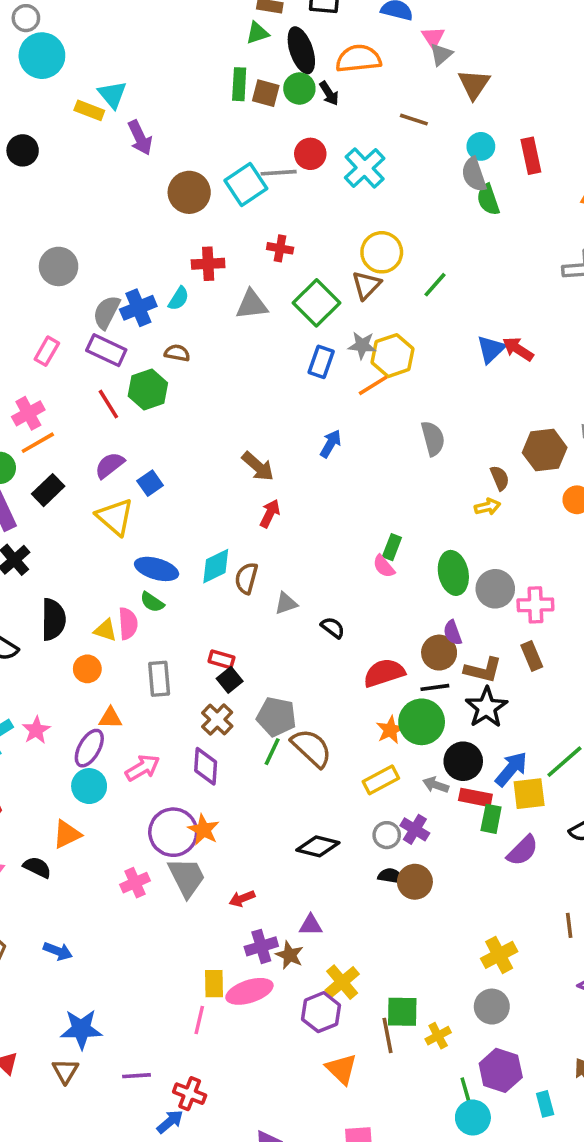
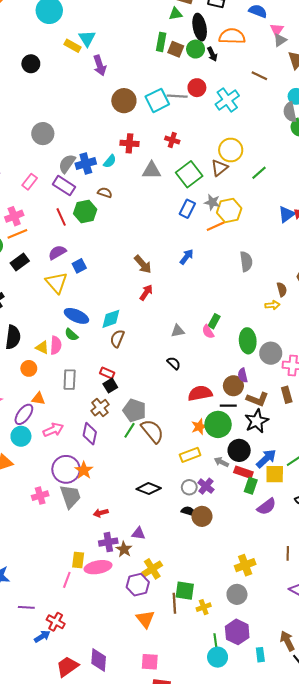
brown semicircle: (246, 578) -> (117, 339), moved
gray triangle: (286, 603) -> (178, 331), moved

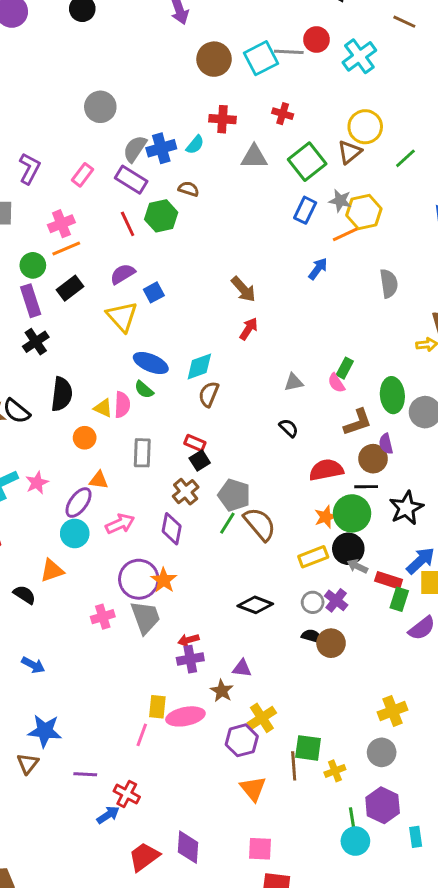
blue arrow: (187, 257) -> (318, 269), moved
brown L-shape: (257, 399) -> (358, 422), moved, turned -40
black circle: (239, 450) -> (348, 549), moved
purple cross: (108, 542) -> (190, 659), moved

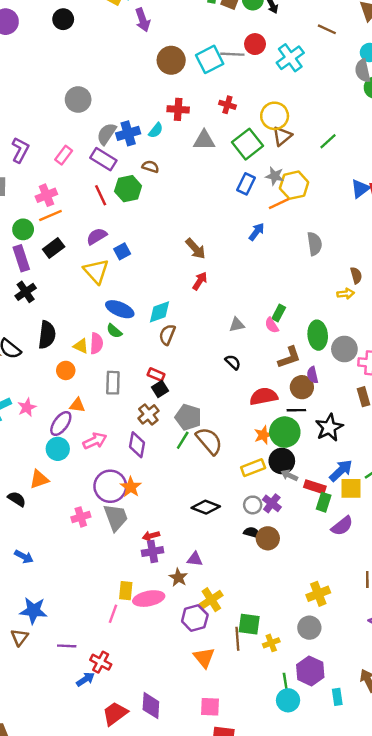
yellow circle: (365, 127) -> (275, 116), moved

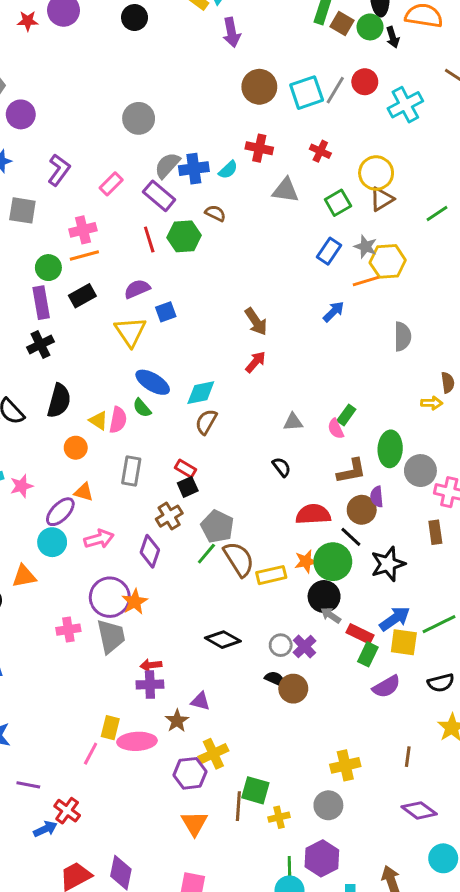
gray line: (232, 54) -> (335, 90), turned -70
green square: (247, 144) -> (338, 203), size x0.7
black line: (296, 410) -> (351, 537), turned 36
yellow rectangle: (253, 468) -> (271, 575), moved

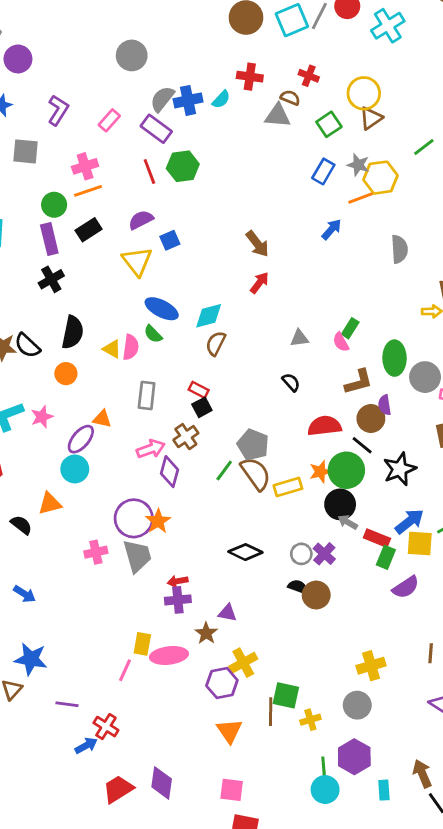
brown semicircle: (215, 213) -> (290, 98), moved
green line: (437, 213) -> (424, 147), moved
orange circle: (76, 448) -> (66, 374), moved
gray pentagon: (217, 527) -> (253, 445), moved
pink arrow: (99, 539) -> (151, 449), moved

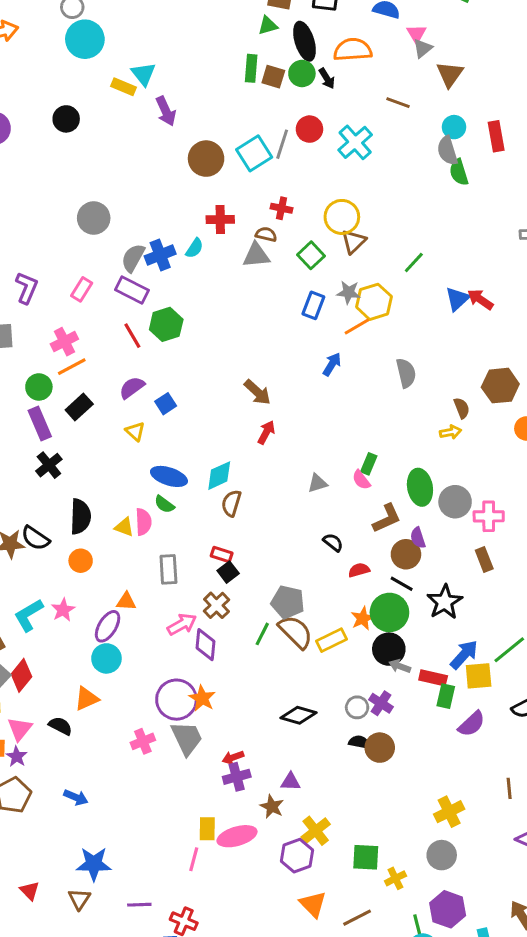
yellow triangle: (137, 261) -> (135, 431), size x0.6
black semicircle: (291, 382) -> (333, 542), moved
red semicircle: (324, 426) -> (359, 570), size x0.6
brown line: (271, 712) -> (357, 918), moved, turned 72

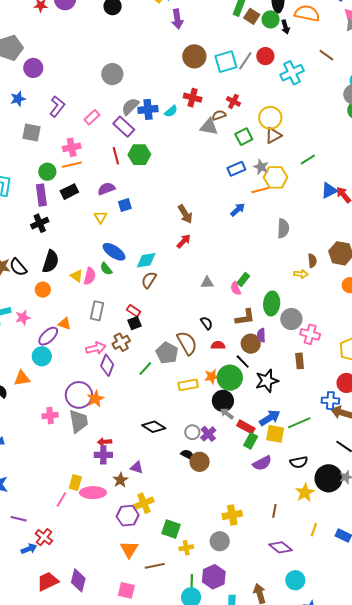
brown semicircle: (266, 234) -> (219, 115), turned -48
blue rectangle: (313, 305) -> (236, 169), turned 30
brown semicircle: (296, 632) -> (187, 343), moved

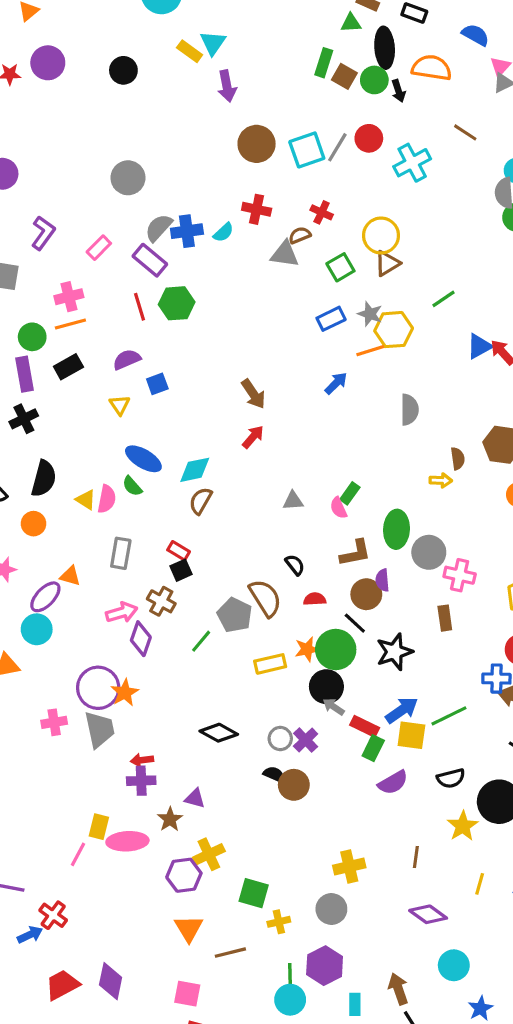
brown cross: (121, 342) -> (161, 601), turned -30

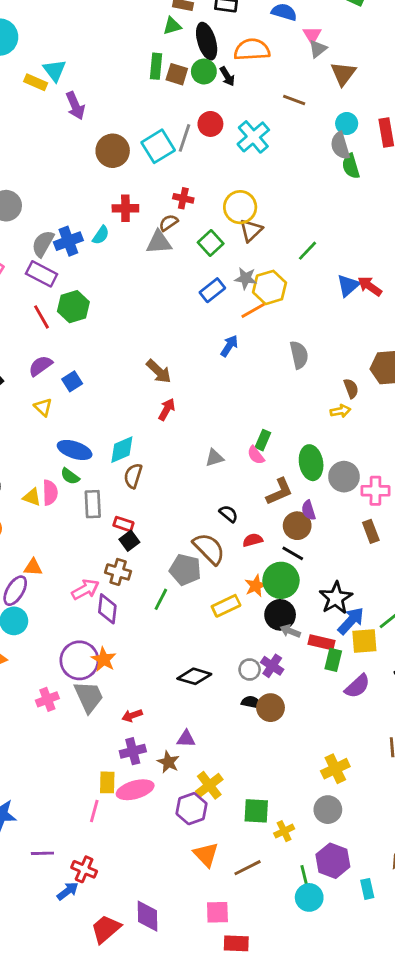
gray rectangle: (121, 553) -> (93, 504), moved
black star: (394, 652) -> (336, 598), moved
purple cross: (141, 781) -> (133, 751), moved

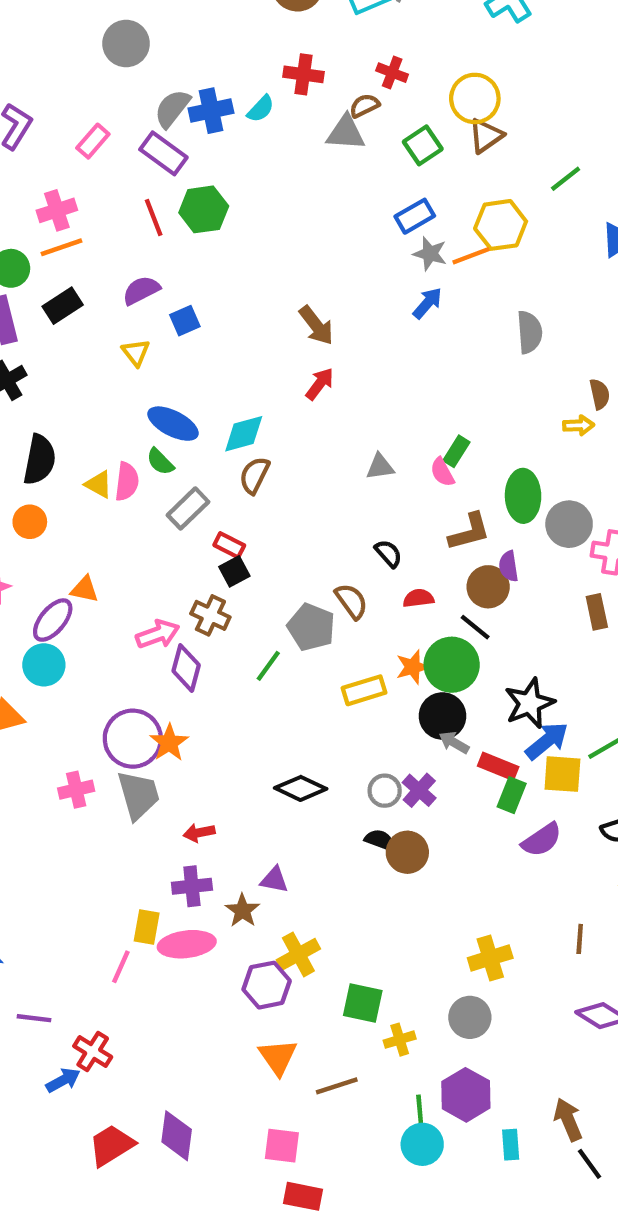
gray star: (246, 278) -> (430, 254), moved
gray rectangle: (93, 504) -> (188, 508), turned 40
brown semicircle: (209, 549) -> (351, 601), size x0.7

